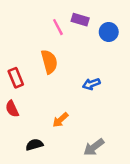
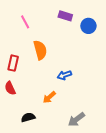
pink line: (58, 27) -> (25, 22), moved
red rectangle: (16, 78) -> (13, 63), turned 35
blue arrow: (91, 84) -> (64, 75), moved

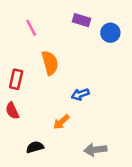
gray arrow: (76, 119) -> (95, 150), turned 30

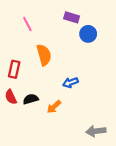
blue circle: (110, 33) -> (88, 34), moved
black semicircle: (35, 147) -> (31, 99), moved
gray arrow: (95, 150) -> (96, 131), moved

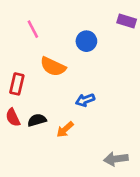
purple rectangle: (72, 17) -> (127, 21), moved
blue circle: (88, 34) -> (86, 41), moved
orange semicircle: (44, 55) -> (53, 67), turned 130

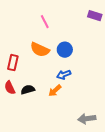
pink line: (33, 29) -> (45, 22), moved
blue circle: (86, 41) -> (65, 50), moved
orange arrow: (65, 129) -> (55, 91), moved

